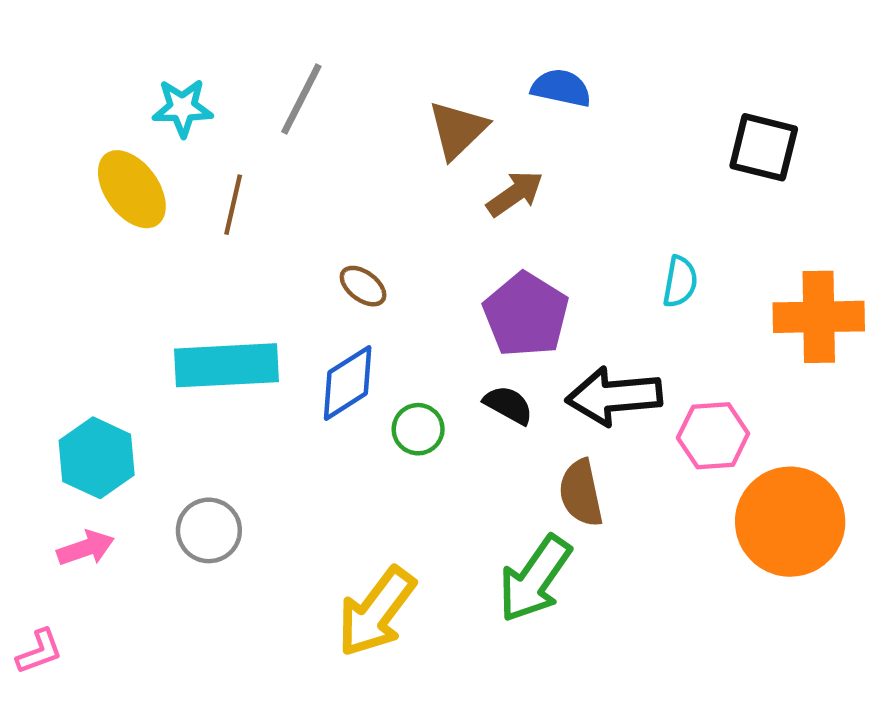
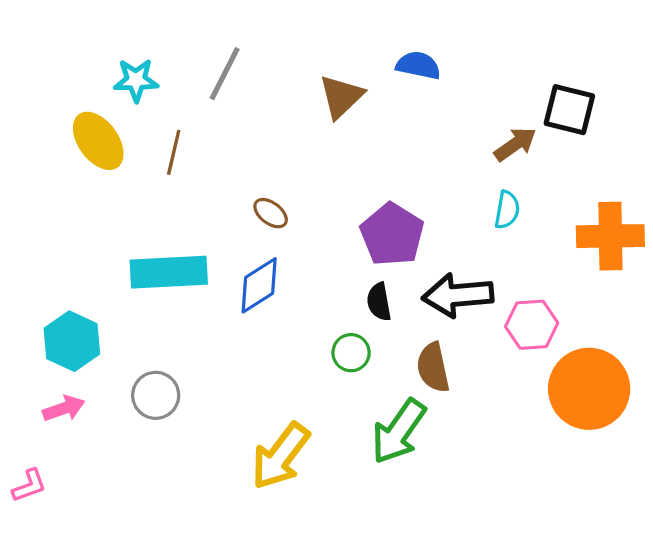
brown arrow: (515, 194) -> (515, 144), moved
black semicircle: (508, 405) -> (379, 302), turned -129
green circle: (418, 429) -> (351, 353), moved

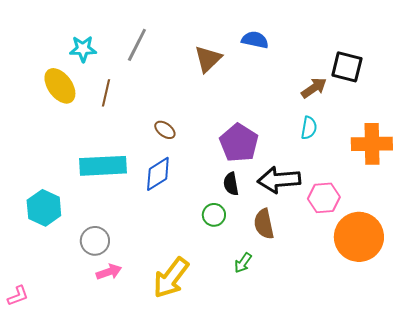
pink arrow: (64, 408) -> (109, 272), moved
green arrow: (399, 431) -> (243, 263), size x0.5

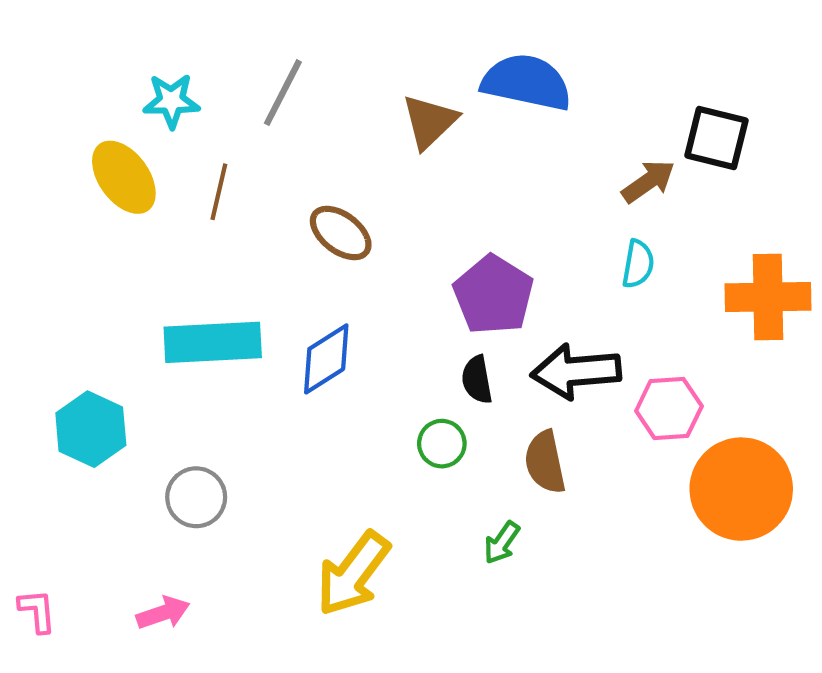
blue semicircle: (255, 40) -> (526, 82), size x1.6
brown ellipse: (165, 130) -> (341, 233), moved, size x1.4
pink arrow: (109, 272) -> (163, 613), moved
pink L-shape: (18, 296) -> (37, 611), turned -75

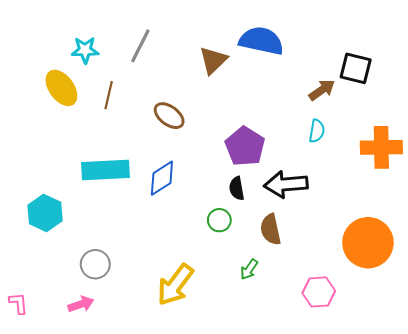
pink hexagon: (669, 408) -> (319, 292), moved
gray circle: (196, 497) -> (95, 264), moved

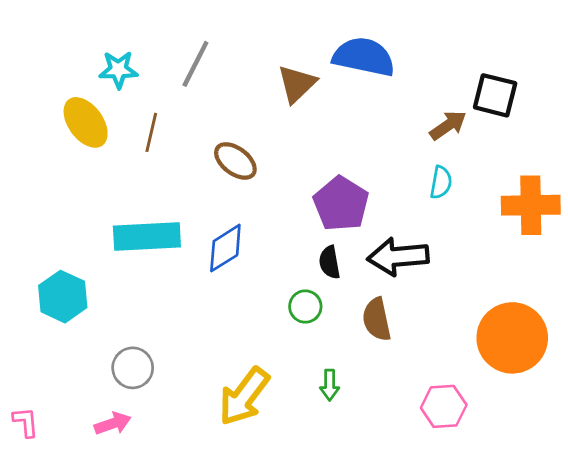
green arrow: (249, 269) -> (330, 385), moved, turned -35

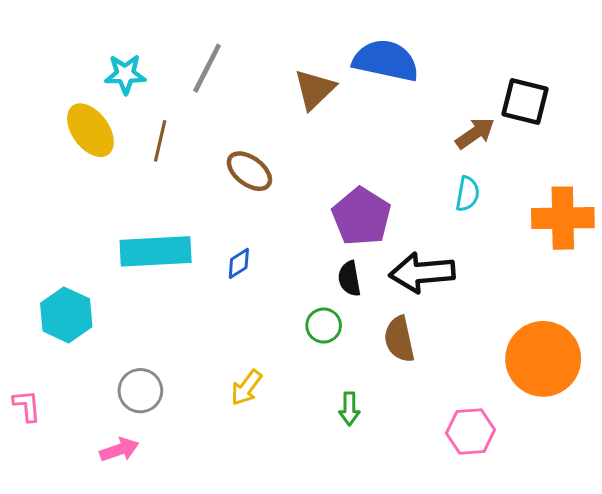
blue diamond: (225, 248) -> (239, 263), size x0.6
yellow arrow: (244, 396) -> (246, 388), moved, size x0.6
pink L-shape: (26, 422) -> (27, 406), moved

